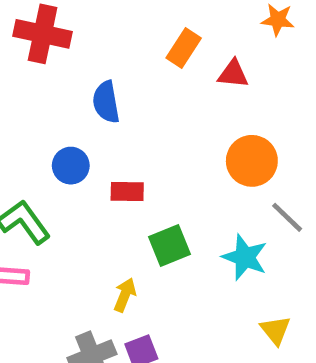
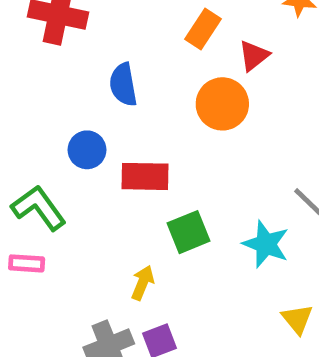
red triangle: (233, 74) -> (254, 56), turned -44
orange circle: (252, 161) -> (222, 104), moved
red rectangle: (127, 191) -> (145, 176), size x1.4

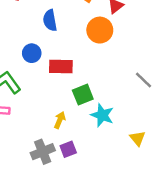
cyan star: (266, 244) -> (102, 115), moved

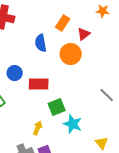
blue semicircle: (50, 20) -> (41, 43), moved

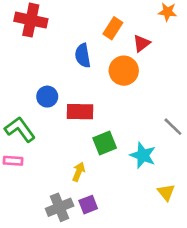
cyan star: (73, 124) -> (143, 155), moved

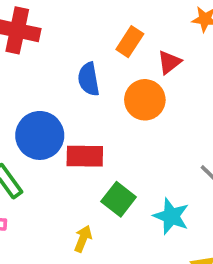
blue circle: (47, 97) -> (40, 135), size x1.6
green square: (105, 143) -> (119, 199), turned -30

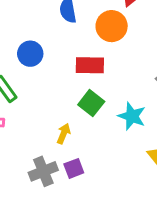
blue circle: (40, 135) -> (30, 54), size x0.7
red rectangle: (85, 156) -> (90, 65), moved

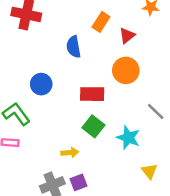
orange circle: (112, 26) -> (126, 70), moved
yellow arrow: (64, 134) -> (70, 153), turned 63

